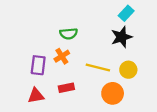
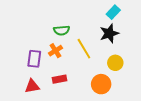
yellow line: (98, 67) -> (84, 49), moved, turned 45

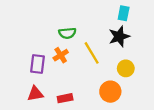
cyan rectangle: (113, 12) -> (124, 13), turned -32
red rectangle: (60, 79) -> (65, 98), moved

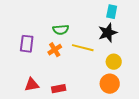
yellow line: (92, 53) -> (83, 48), turned -45
purple rectangle: (38, 64) -> (27, 44), moved
orange circle: (110, 92) -> (110, 84), moved

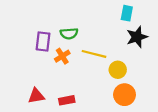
black star: (108, 33) -> (137, 37), moved
purple rectangle: (27, 44) -> (43, 41), moved
yellow circle: (114, 62) -> (118, 70), moved

